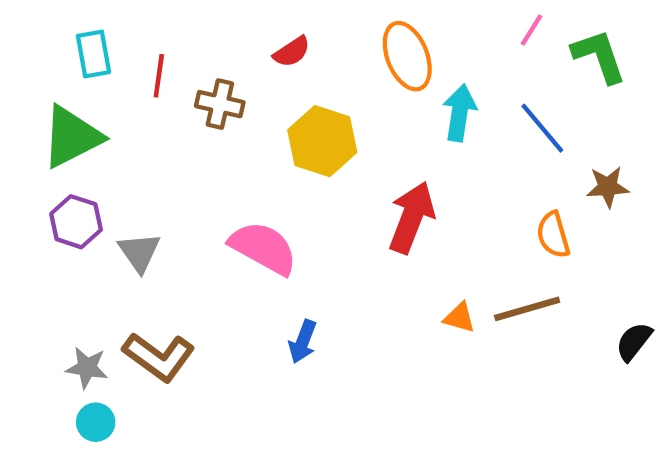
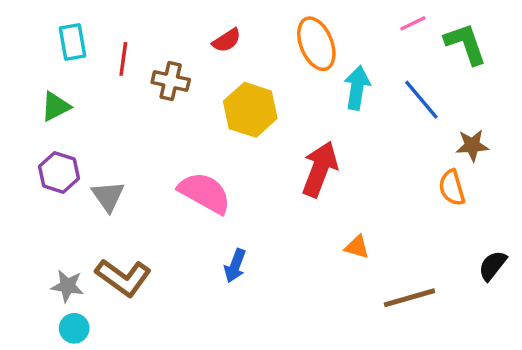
pink line: (531, 30) -> (413, 23), turned 32
green triangle: (72, 137) -> (56, 106), size x0.6
orange semicircle: (553, 235) -> (452, 188), moved
brown line: (527, 309) -> (410, 298), moved

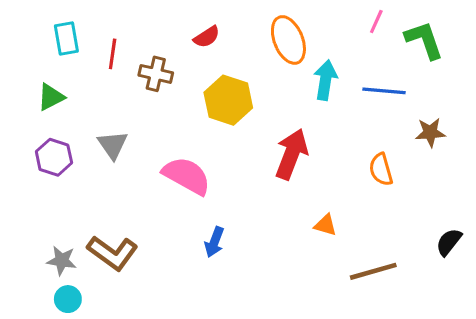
pink line: (413, 23) -> (376, 21), turned -40
blue line: (421, 100) -> (384, 91), turned -45
orange semicircle: (452, 188) -> (381, 170), moved
gray triangle: (108, 196) -> (113, 145), moved

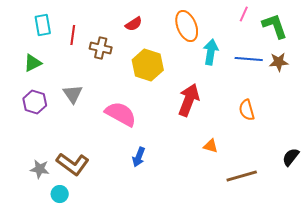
brown star: (430, 133) -> (279, 62), moved
cyan circle: (68, 299) -> (60, 194), moved

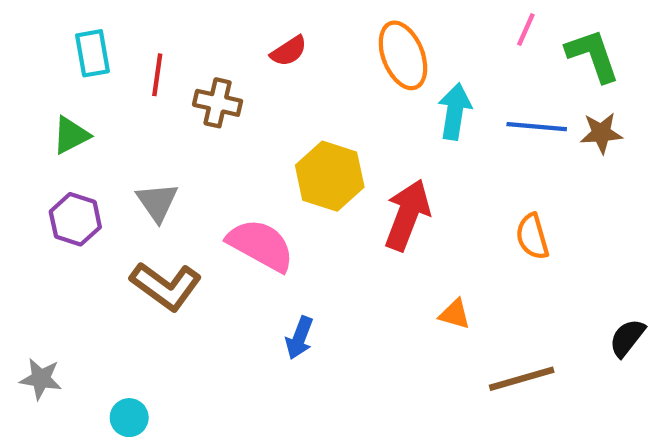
yellow hexagon: (148, 65) -> (330, 176), moved
brown L-shape: (73, 164) -> (166, 286), moved
gray star: (40, 169) -> (41, 379), moved

